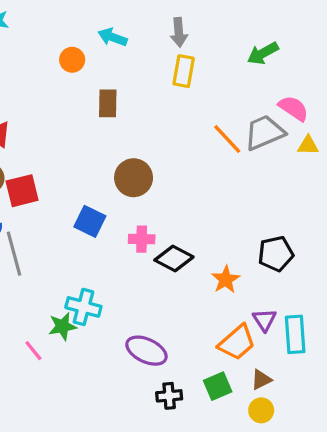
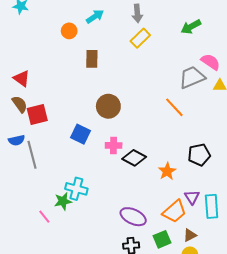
cyan arrow: (113, 37) -> (95, 16), turned 126
yellow rectangle: (184, 71) -> (140, 38), turned 36
orange line: (227, 139) -> (174, 107), moved
purple ellipse: (146, 351) -> (133, 217), moved

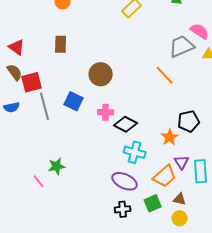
brown rectangle: (92, 59) -> (61, 44), moved
gray line: (32, 155) -> (45, 106), moved
orange star: (167, 171) -> (170, 137), moved
cyan cross: (76, 189) -> (135, 152), moved
brown triangle: (190, 235) -> (180, 199), turned 40

